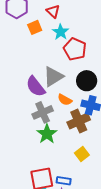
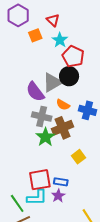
black circle: (87, 81) -> (69, 76), moved
gray cross: (43, 112) -> (42, 117), turned 36
brown cross: (79, 121) -> (62, 128), moved

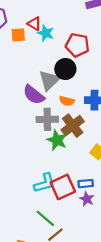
red triangle: (53, 20) -> (34, 24), moved
orange square: (35, 35) -> (18, 35), turned 32
red pentagon: (73, 57) -> (77, 45), moved
cyan L-shape: (37, 197) -> (45, 183), moved

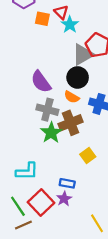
black circle: (65, 69) -> (78, 77), moved
gray triangle: (49, 80) -> (83, 54), moved
red square: (63, 187) -> (41, 203), moved, turned -35

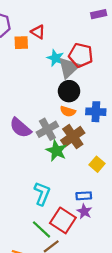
cyan star: (70, 25) -> (55, 58), moved
purple semicircle: (41, 82) -> (20, 128), moved
gray cross: (47, 110) -> (47, 129), turned -30
cyan L-shape: (27, 171) -> (42, 194), turned -55

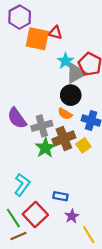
red triangle: (38, 32) -> (55, 33), turned -32
orange square: (21, 43) -> (37, 39), size x1.6
yellow square: (97, 164) -> (83, 145), moved
purple star: (84, 211) -> (72, 216), moved

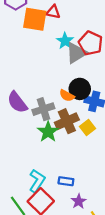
black circle: (71, 95) -> (80, 89), moved
cyan L-shape: (22, 185) -> (37, 181), moved

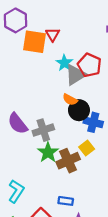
red triangle: (53, 12) -> (53, 35), turned 48
orange semicircle: (67, 96) -> (70, 100), moved
brown cross: (67, 121) -> (68, 161), moved
cyan L-shape: (37, 181) -> (16, 191), moved

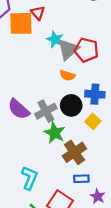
red pentagon: (89, 65) -> (86, 50), moved
black circle: (79, 110) -> (71, 105), moved
brown cross: (68, 161) -> (74, 152), moved

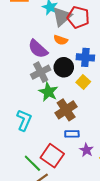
purple semicircle: (19, 109) -> (38, 49), moved
cyan L-shape: (30, 178) -> (24, 120), moved

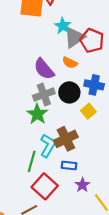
green star: (48, 92) -> (37, 114), moved
cyan L-shape: (24, 120) -> (48, 146), moved
green line: (32, 163) -> (32, 161), moved, turned 54

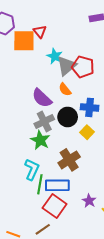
orange semicircle: (70, 63) -> (65, 89), turned 32
cyan L-shape: (48, 146) -> (32, 169), moved
blue rectangle: (69, 165) -> (57, 185), moved, size x1.6

